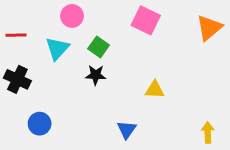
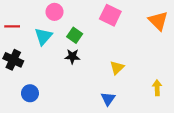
orange triangle: (209, 28) -> (158, 21), turned -35
yellow triangle: (155, 90) -> (117, 68), turned -48
blue triangle: (127, 130) -> (108, 99), moved
yellow arrow: (208, 132) -> (157, 88), moved

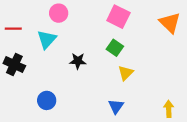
green square: (75, 35) -> (115, 48), moved
yellow arrow: (157, 88) -> (169, 109), moved
blue circle: (30, 93) -> (47, 100), moved

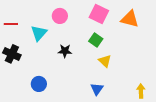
pink circle: (59, 13) -> (60, 16), moved
orange triangle: (170, 23) -> (130, 19), moved, turned -30
yellow triangle: (126, 73) -> (105, 61), turned -32

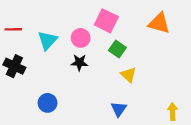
pink square: (99, 14) -> (106, 21), moved
pink circle: (60, 16) -> (81, 38), moved

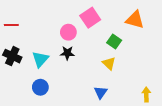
pink square: (106, 21) -> (90, 18), turned 30
cyan triangle: (48, 40) -> (40, 59), moved
green square: (117, 49) -> (114, 42), moved

